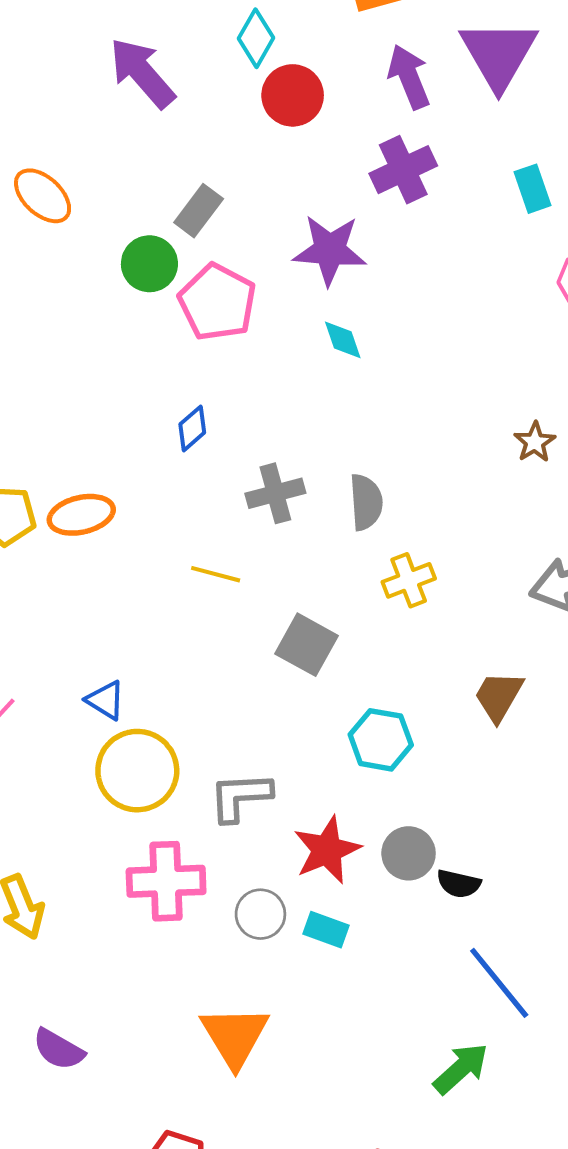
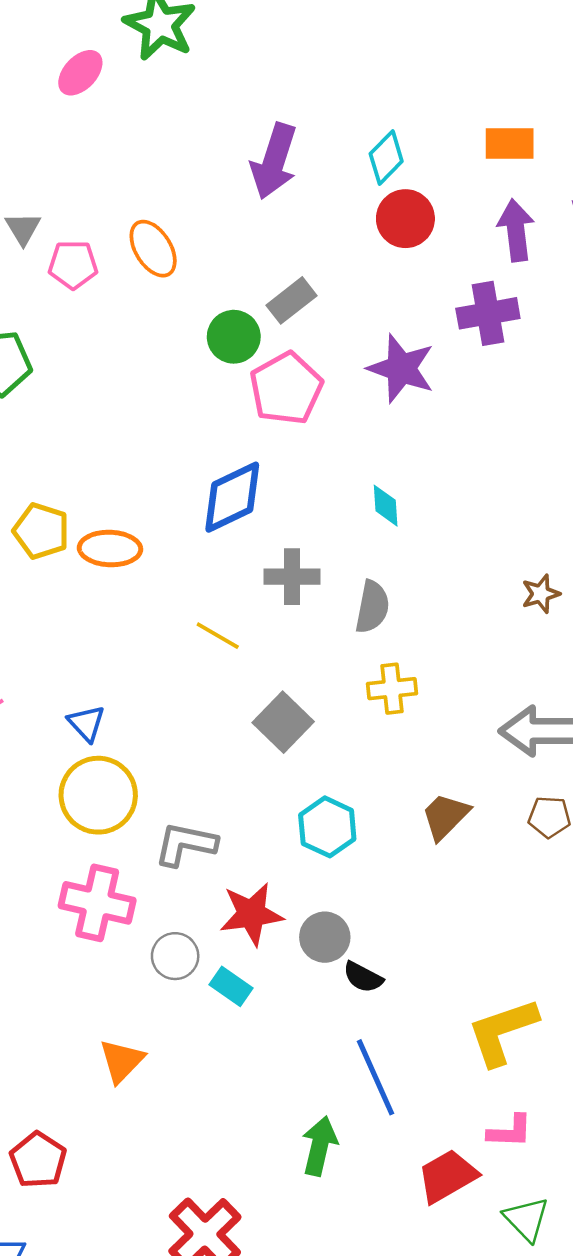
purple arrow: (142, 73) -> (274, 161), turned -136
cyan diamond: (343, 340) -> (386, 506), moved
blue diamond: (192, 428) -> (232, 497), size x1.8
orange triangle: (235, 1036) -> (122, 1061), size x0.7
green arrow: (461, 1069) -> (320, 1146), turned -50

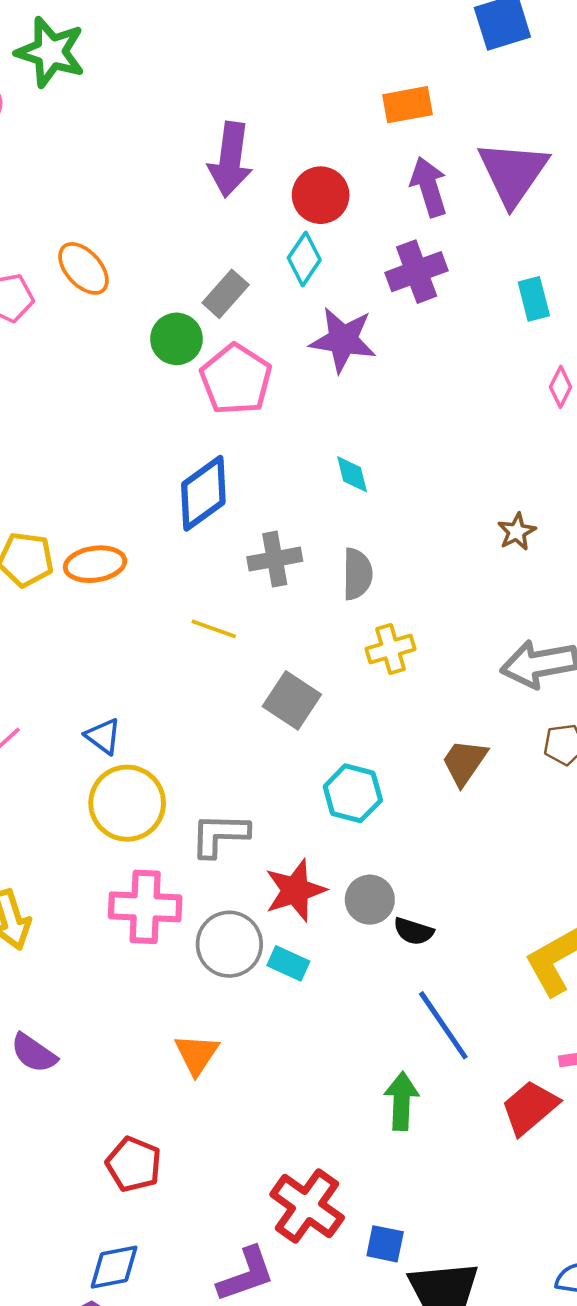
cyan diamond: (386, 158) -> (304, 259), moved
purple arrow: (274, 161) -> (230, 160), moved
gray circle: (175, 956) -> (229, 944), size x1.4

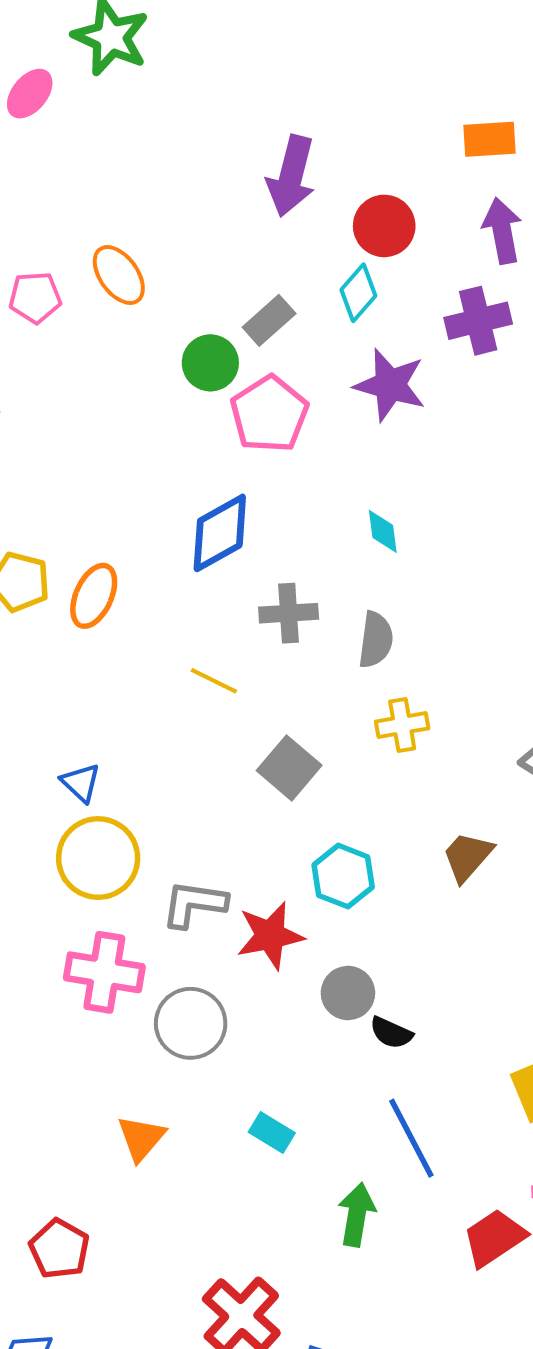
orange ellipse: (95, 564) -> (94, 596), turned -64
red star: (295, 890) -> (270, 936), moved
cyan rectangle: (288, 963) -> (272, 1133), moved

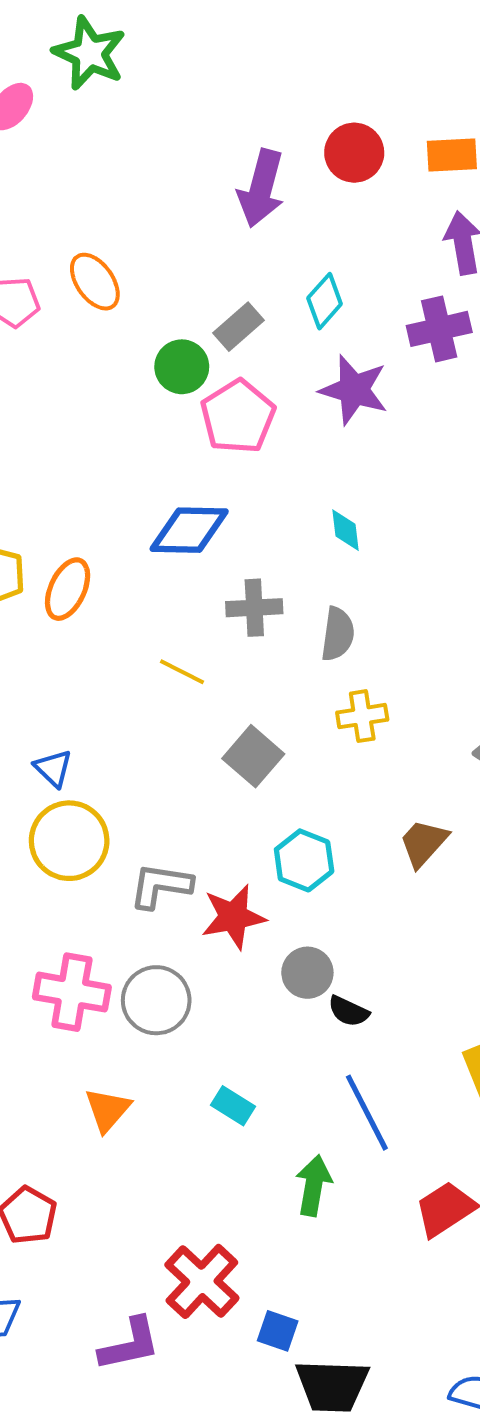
red circle: (384, 226) -> (354, 153), moved
blue diamond: (220, 533) -> (189, 530), turned 30
pink cross: (104, 972) -> (72, 992), moved

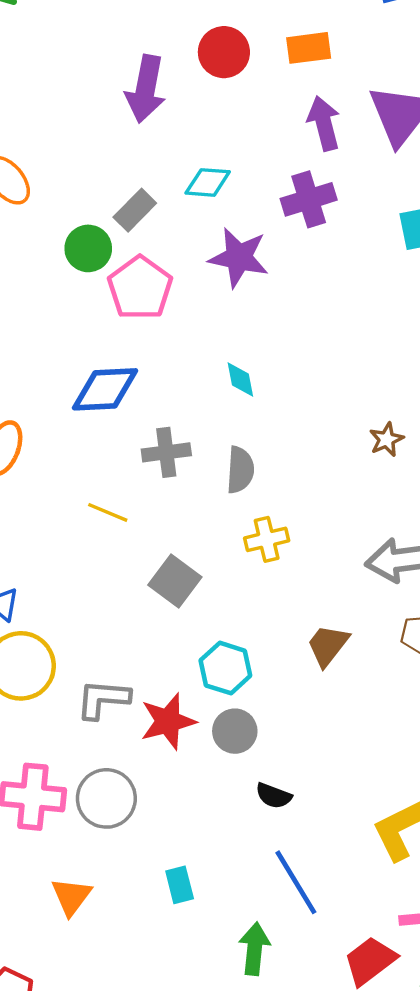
cyan diamond: (325, 301) -> (208, 182), turned 57
gray circle: (307, 973) -> (235, 731), moved
cyan rectangle: (233, 1106) -> (180, 885), turned 48

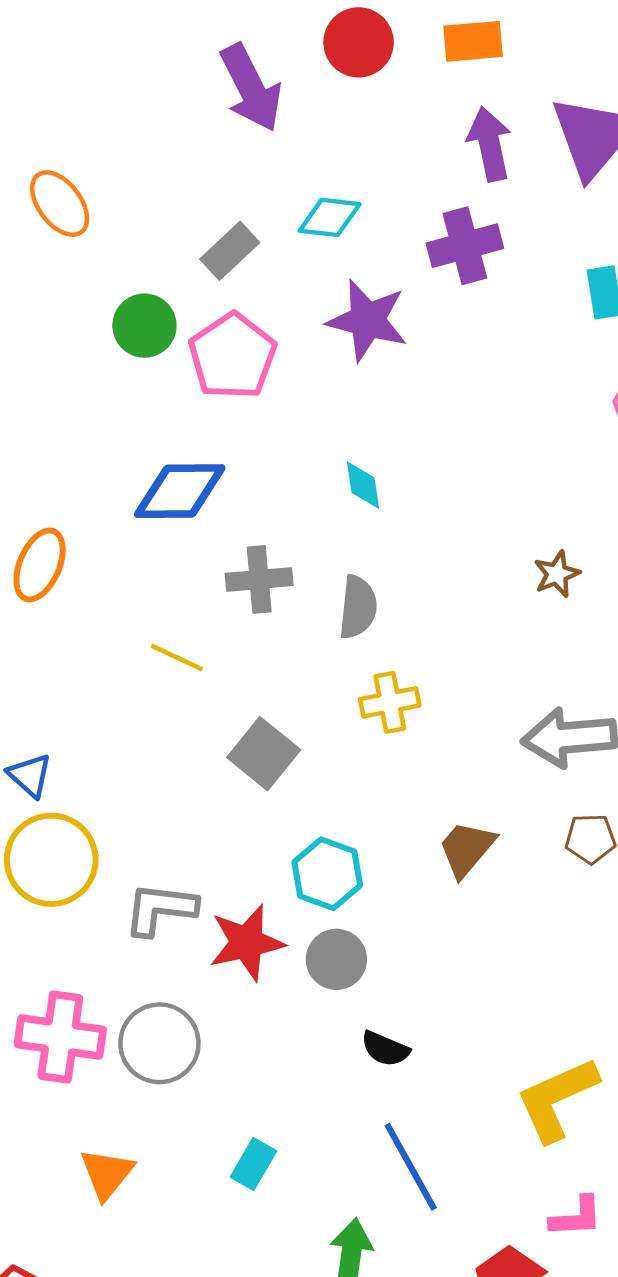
purple arrow: (146, 89) -> (251, 88), turned -40
green circle: (88, 248) -> (144, 326), moved
cyan rectangle: (180, 885) -> (253, 1164), turned 42

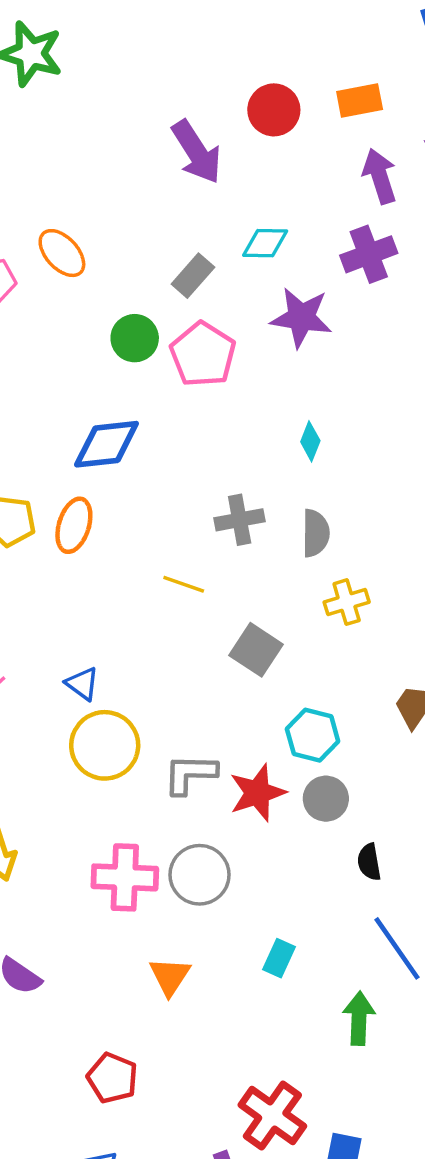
cyan diamond: (363, 485) -> (310, 441), turned 36
blue diamond: (180, 491) -> (106, 444), moved
black semicircle: (385, 1049) -> (369, 862), turned 63

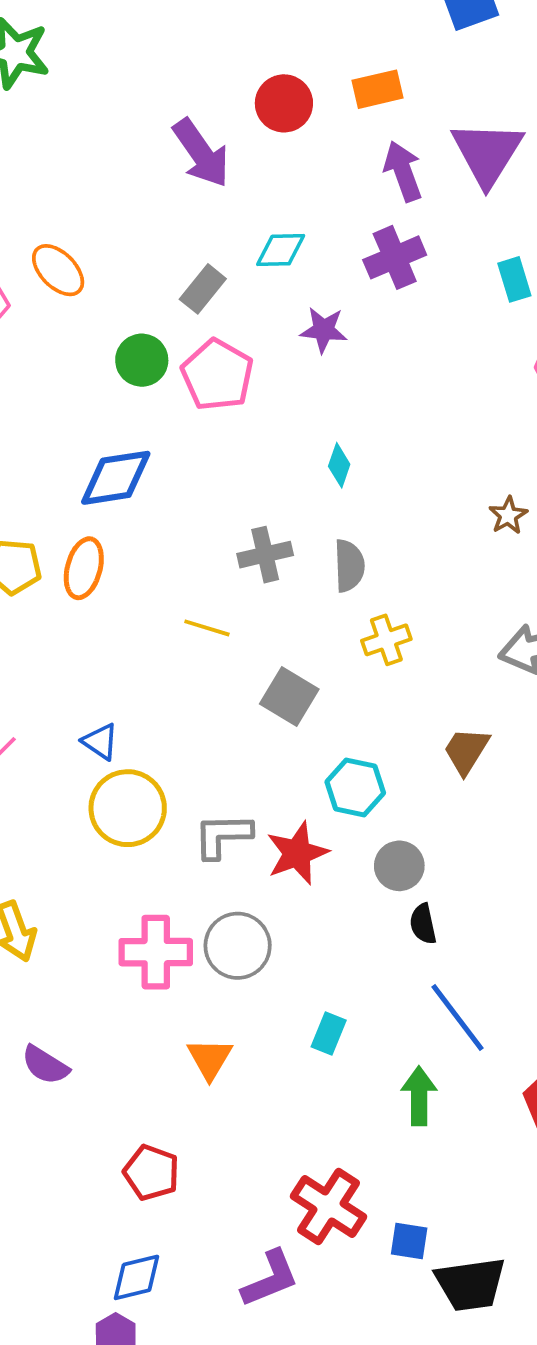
purple star: (301, 318) -> (324, 330), size x0.7
gray circle: (326, 799) -> (399, 866), moved

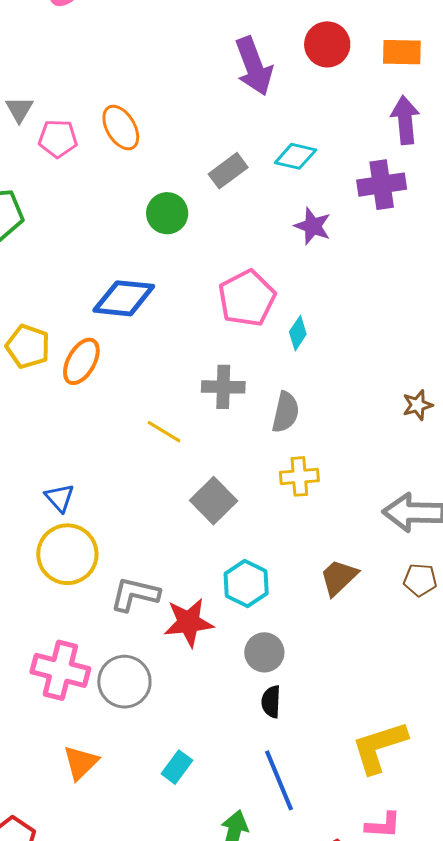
pink pentagon: (217, 375) -> (247, 298), moved

